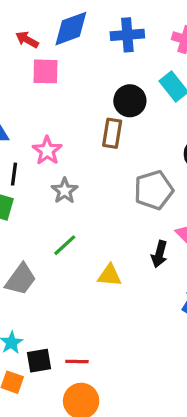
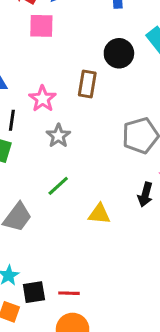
brown rectangle: (112, 133) -> (87, 84), moved

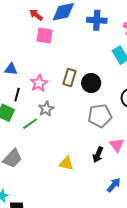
black circle: (119, 53) -> (91, 83), moved
green line: (58, 186) -> (30, 124), moved

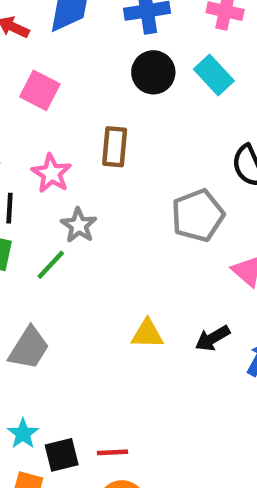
pink square: (45, 35) -> (40, 90), moved, turned 30
black circle: (91, 83) -> (153, 72), moved
black arrow: (98, 155) -> (213, 338), moved, turned 49

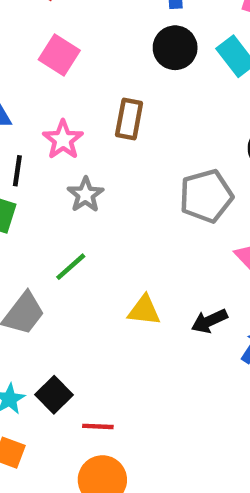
green line: (51, 265) -> (71, 267), moved
black square: (62, 455) -> (54, 395), moved, turned -36

